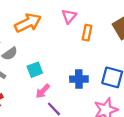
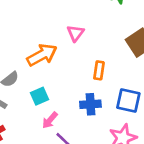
orange arrow: (28, 23) -> (42, 55), moved
orange rectangle: (87, 33) -> (99, 70), moved

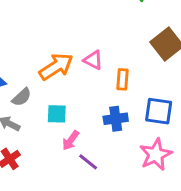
pink triangle: (75, 33) -> (93, 60), moved, turned -36
cyan square: (39, 96) -> (57, 114), turned 30

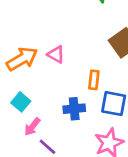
orange rectangle: (122, 79) -> (94, 80), moved
cyan square: (57, 114) -> (21, 102), turned 36

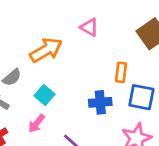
pink triangle: (56, 54) -> (89, 27), moved
pink arrow: (32, 127) -> (36, 123), moved

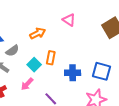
orange arrow: (46, 50) -> (38, 33), size x0.7
orange rectangle: (121, 72) -> (51, 58), moved

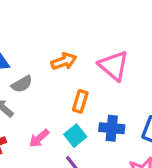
pink triangle: (69, 20) -> (114, 66), moved, size x1.5
cyan square: (34, 65) -> (75, 136), moved

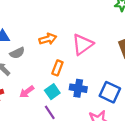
pink triangle: (114, 66) -> (83, 44), turned 40

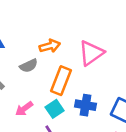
gray semicircle: (17, 53) -> (29, 66), moved
orange rectangle: (57, 68) -> (61, 81), size x1.5

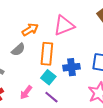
pink triangle: (91, 53) -> (64, 25), turned 30
pink arrow: (24, 109) -> (26, 92), moved

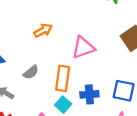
orange arrow: (30, 30) -> (43, 30), moved

